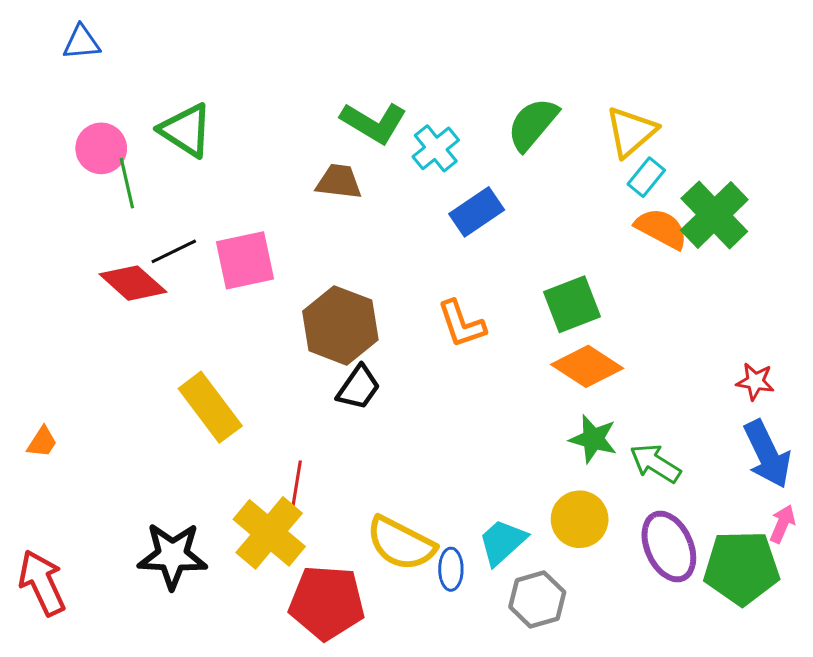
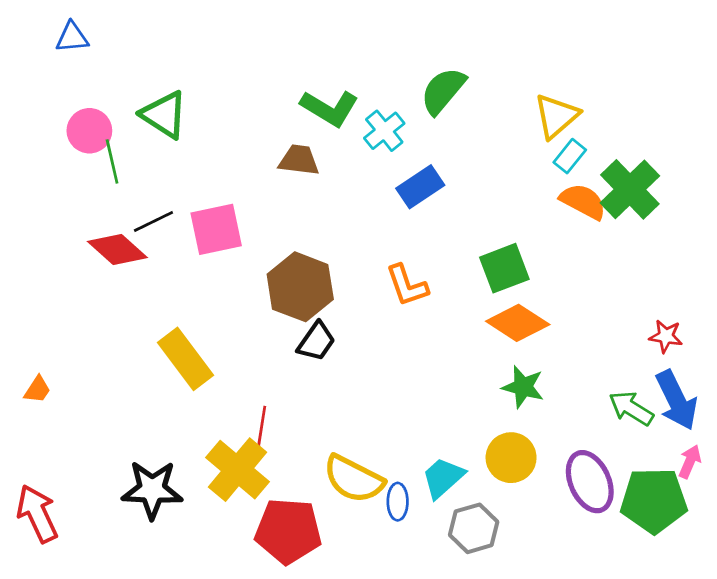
green semicircle: (533, 124) -> (443, 91), moved
green arrow: (655, 463) -> (631, 408), moved

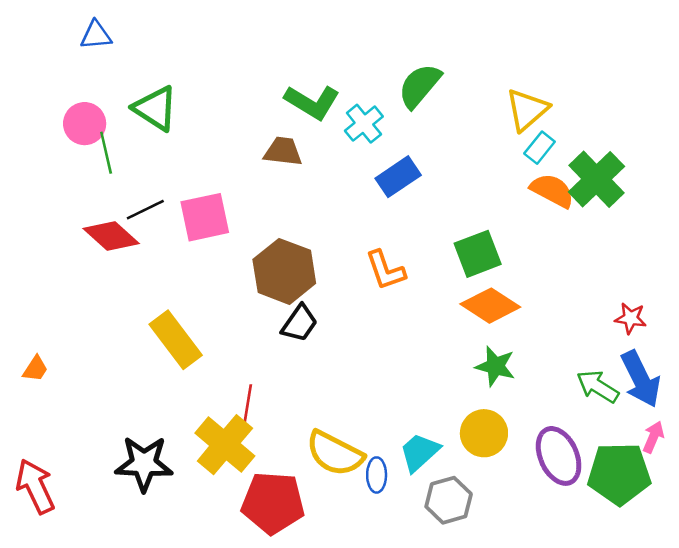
blue triangle: (72, 37) -> (96, 35), moved

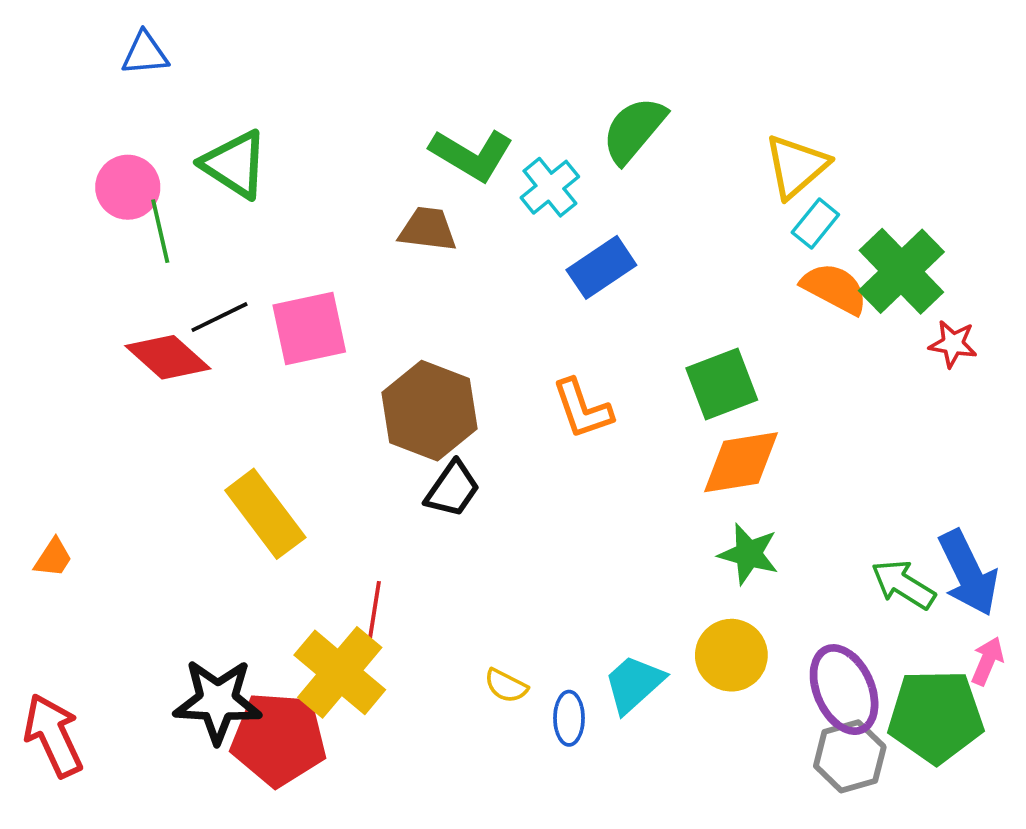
orange diamond: (490, 306) -> (741, 462), turned -42
red star: (631, 318) -> (953, 344), moved
yellow semicircle: (335, 453) -> (506, 686), size x0.5
gray hexagon: (449, 500) -> (850, 756), moved
red pentagon: (273, 503) -> (279, 739), moved

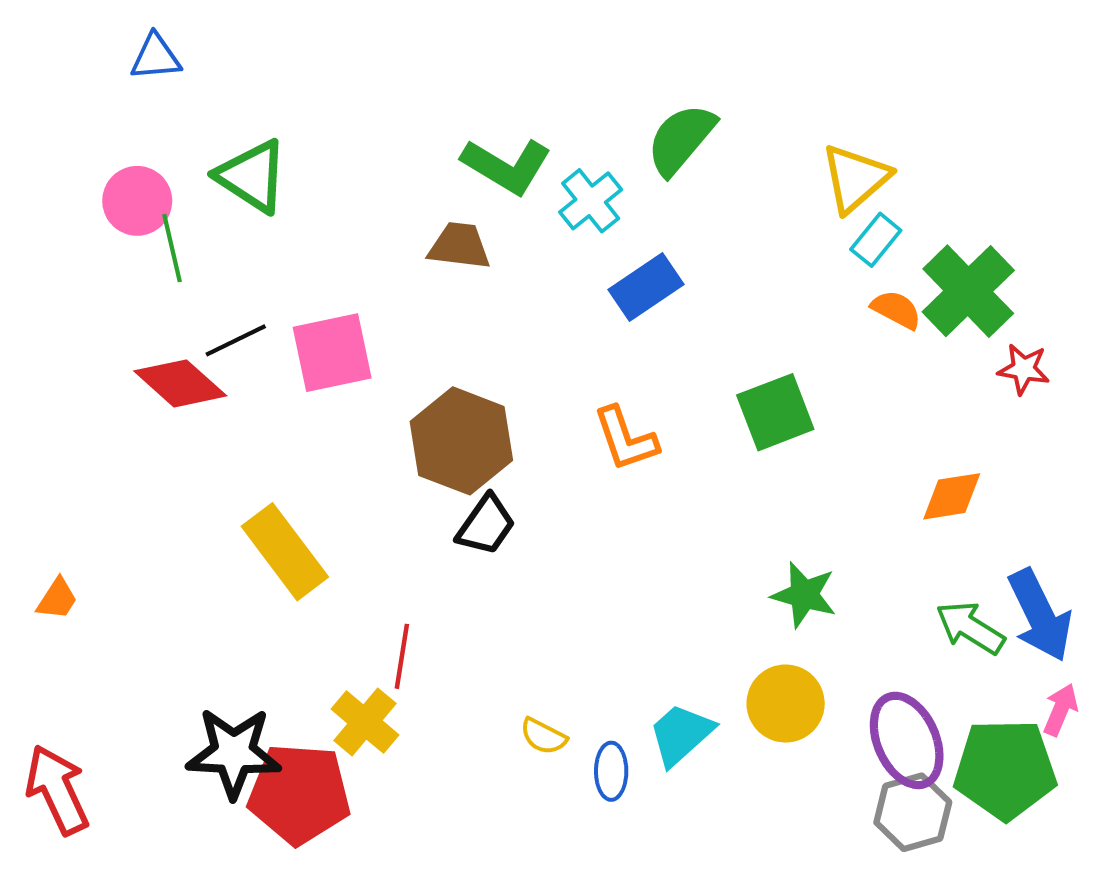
orange semicircle: (835, 288) -> (896, 310), size x0.7
orange diamond: (741, 462) -> (952, 496), moved, size x0.7
yellow cross: (340, 672) -> (365, 722), size x0.7

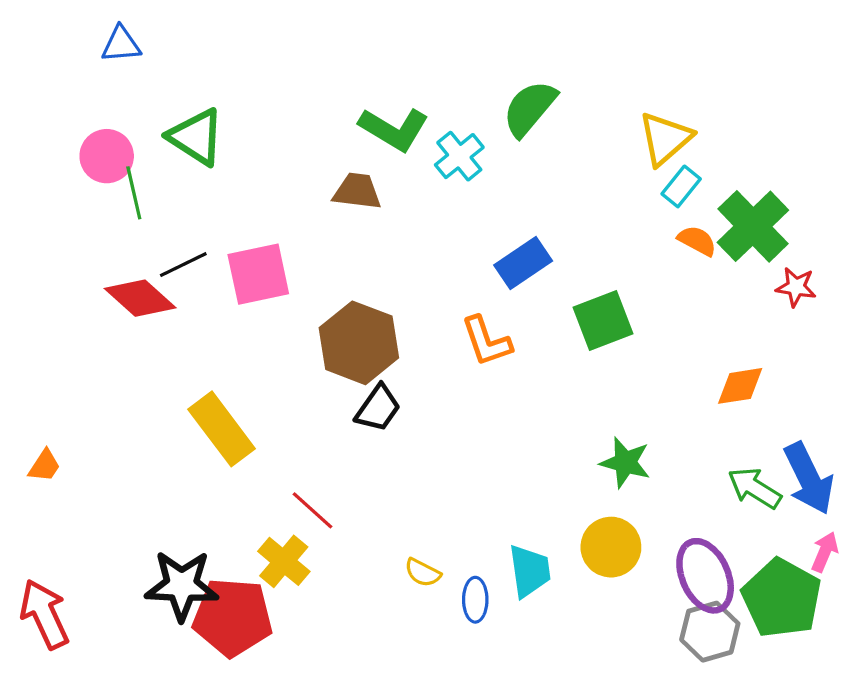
blue rectangle: (646, 287) -> (523, 263), moved
red line: (402, 656) -> (313, 510), turned -57
cyan trapezoid: (681, 734) -> (530, 571), turned 124
green pentagon: (1005, 769) -> (782, 598), turned 30

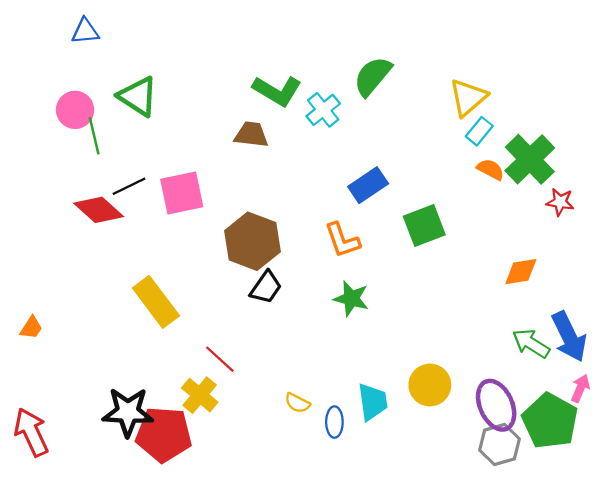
green star: (625, 462) -> (351, 299), moved

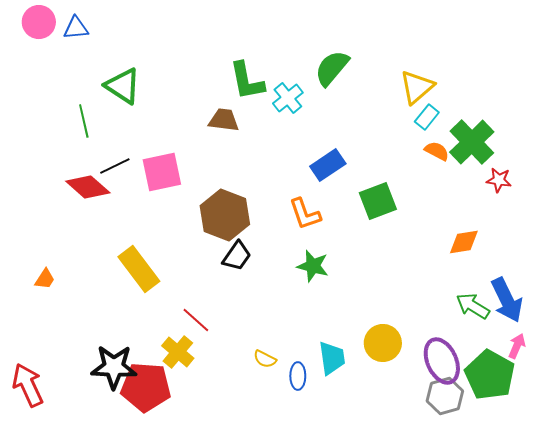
green L-shape: (277, 91) -> (247, 81), turned 48
pink circle: (75, 110) -> (39, 22), moved
orange trapezoid: (31, 328) -> (45, 279), moved

